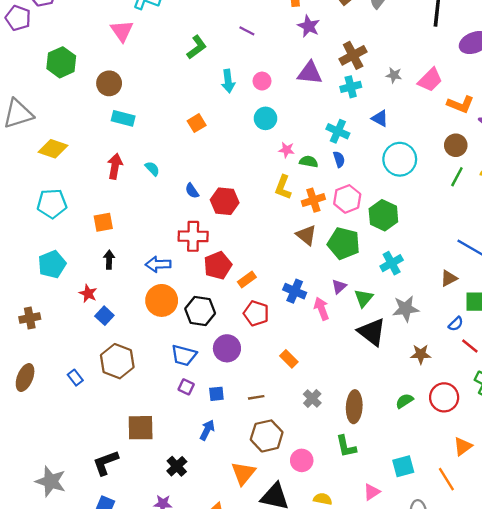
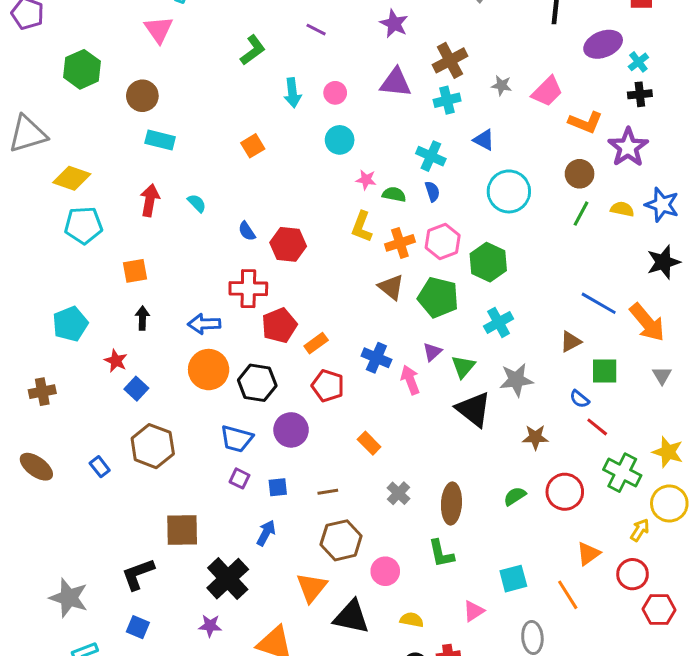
cyan pentagon: (52, 204) -> (83, 225), moved
blue semicircle: (456, 324) -> (580, 399), turned 84
brown ellipse: (25, 378) -> (36, 467), turned -76
black cross: (177, 466) -> (228, 579), size x1.6

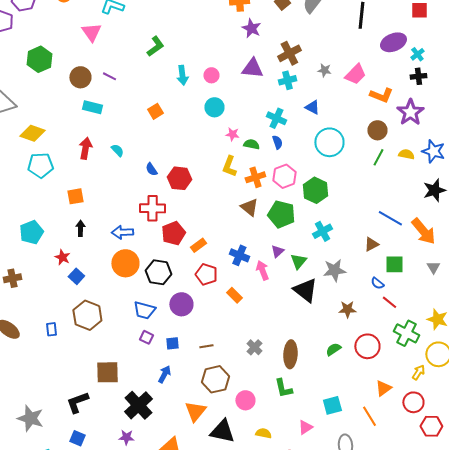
purple line: (316, 30) -> (109, 76), moved
orange rectangle: (369, 443) -> (234, 295), moved
blue rectangle: (100, 467) -> (51, 329), turned 32

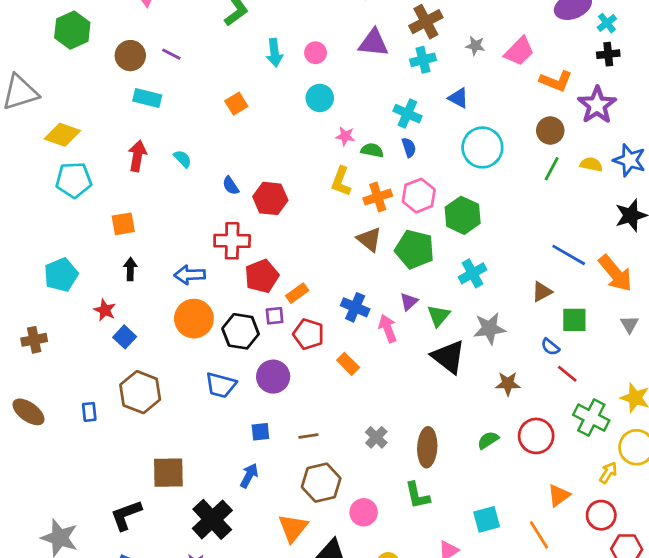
purple square: (146, 337) -> (275, 316), moved, turned -32

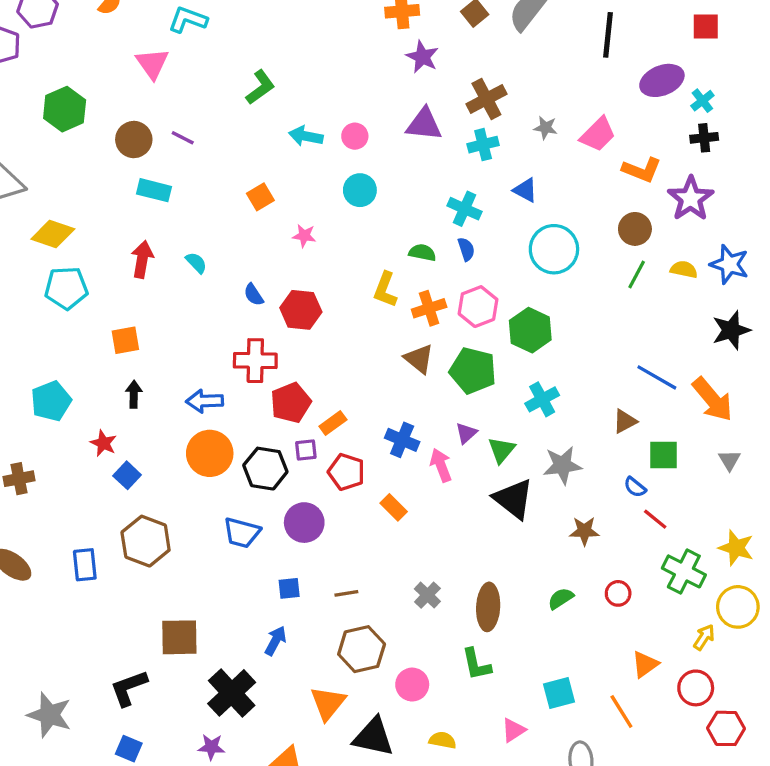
cyan arrow: (275, 53) -> (306, 136), turned 108
pink star: (345, 136) -> (304, 236), moved
blue rectangle: (89, 412) -> (85, 565), size x1.4
red circle: (536, 436) -> (618, 593), size x0.6

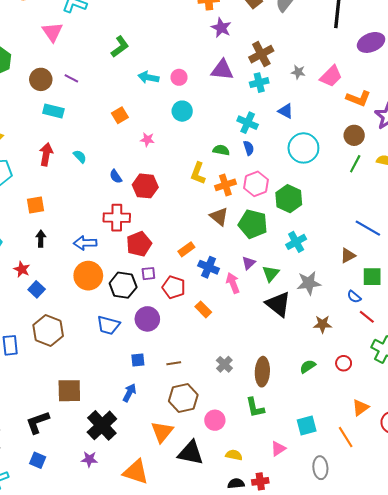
orange rectangle: (333, 423) -> (186, 249), moved

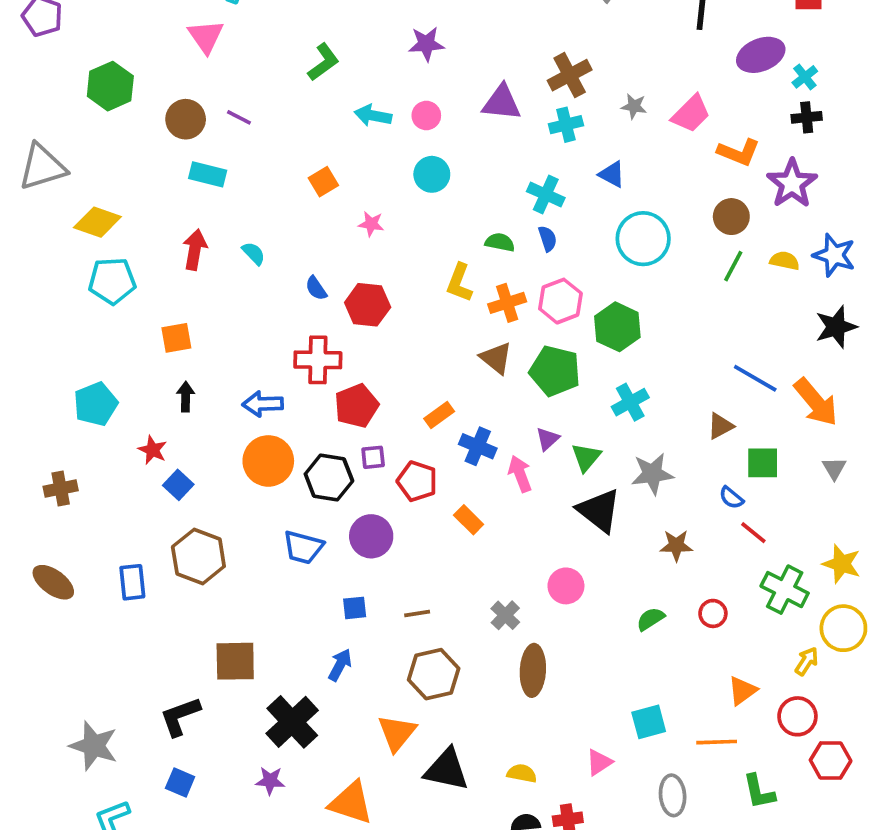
purple star: (221, 28) -> (426, 44), moved, turned -30
brown ellipse: (262, 372) -> (533, 670), moved
green L-shape: (255, 408) -> (759, 792), moved
pink circle: (215, 420) -> (566, 586), moved
orange line: (346, 437) -> (717, 742), turned -60

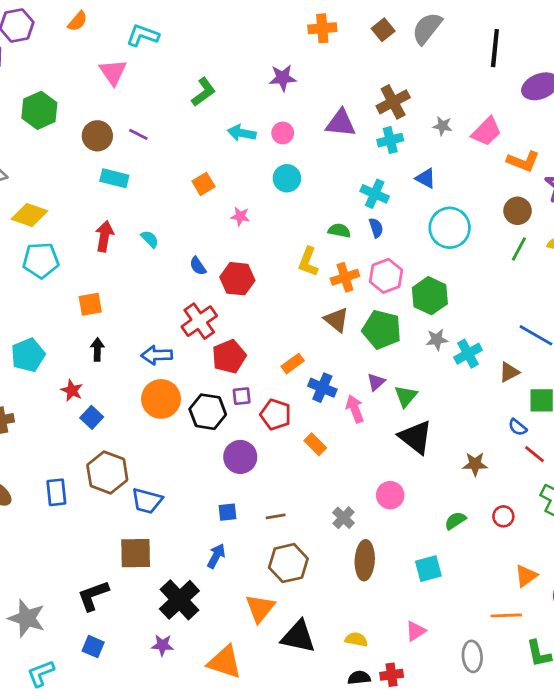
red cross: (318, 360) -> (199, 321), turned -36
cyan cross: (630, 402) -> (468, 354), moved
gray star: (652, 474) -> (437, 340), moved, size x0.7
blue trapezoid: (303, 547) -> (147, 501), moved
cyan square: (649, 722) -> (428, 569), moved

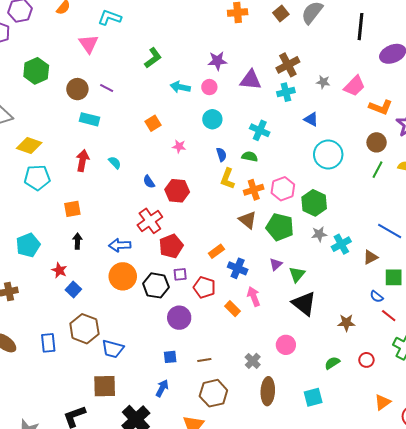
purple star: (283, 78) -> (217, 61), moved
cyan cross: (375, 194) -> (260, 130), moved
blue semicircle: (376, 228) -> (221, 155), moved
pink arrow: (355, 409) -> (254, 297), moved

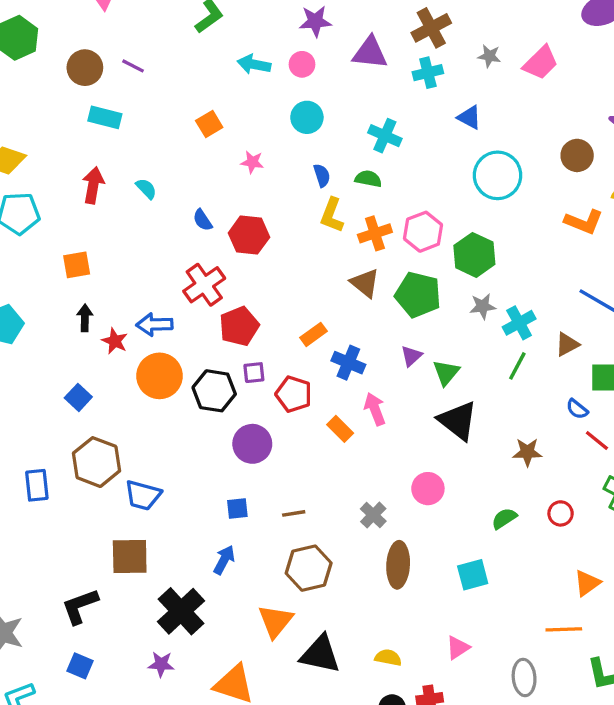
orange L-shape: (381, 107) -> (584, 222), moved
green line: (378, 170) -> (517, 366), moved
red star: (59, 270) -> (115, 341), moved

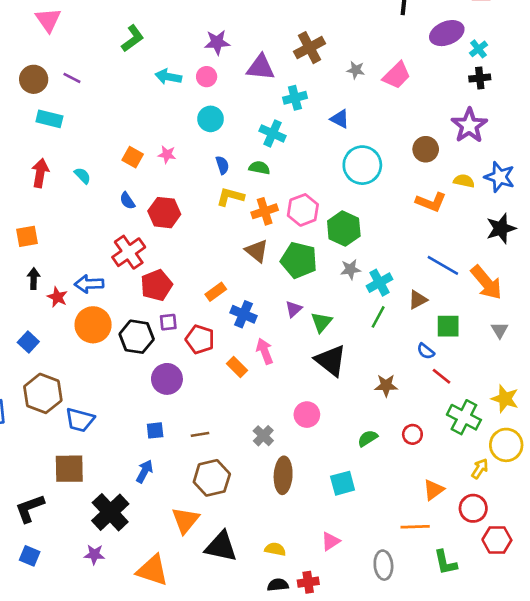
cyan cross: (428, 73) -> (295, 98), moved
orange square: (209, 124) -> (133, 157), moved, turned -30
yellow L-shape: (332, 215) -> (230, 197), turned 84

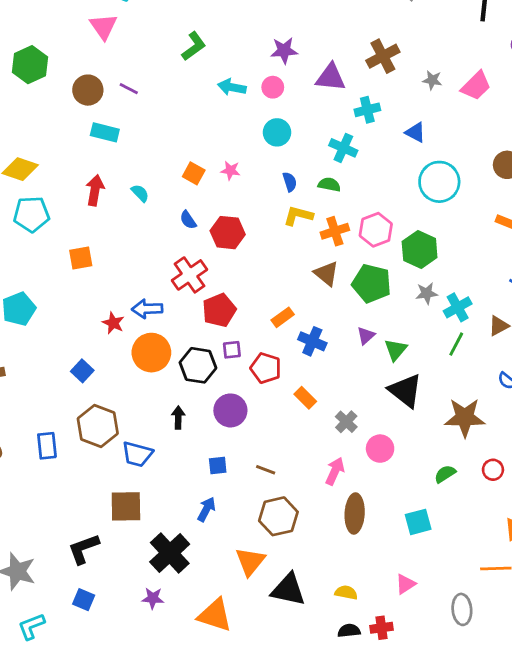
black arrow: (34, 279) -> (178, 417), moved
pink arrow: (265, 351) -> (335, 471), moved, turned 45
brown star: (386, 386) -> (465, 417), size x1.6
brown line: (200, 434) -> (266, 470), turned 30
gray cross: (263, 436) -> (346, 422), moved

